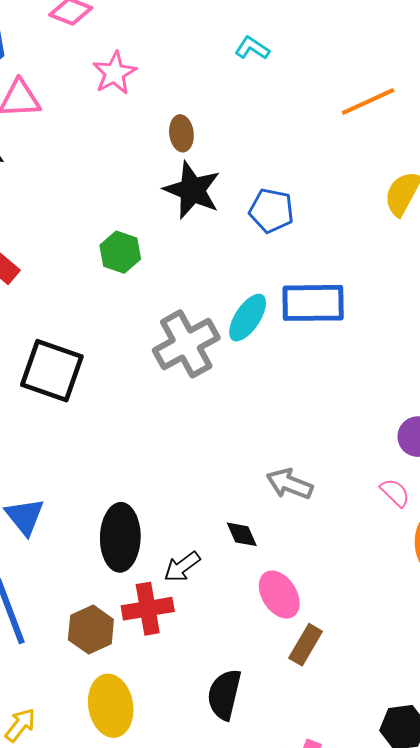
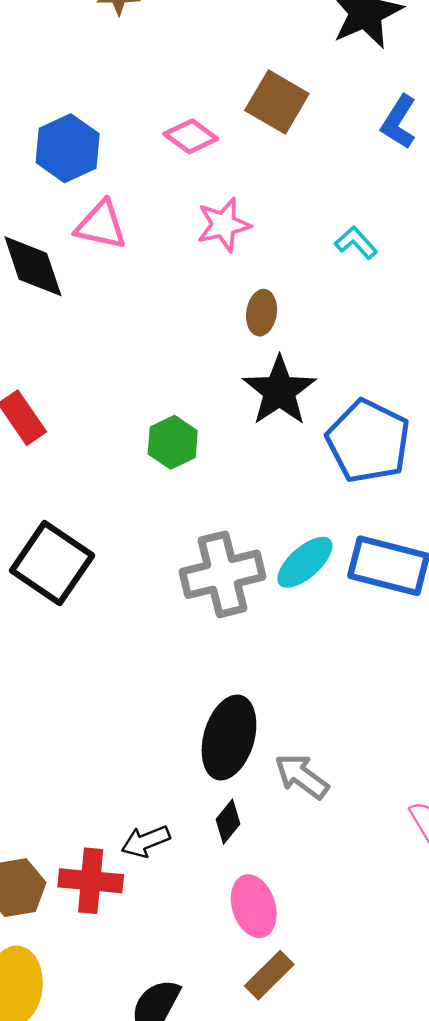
cyan L-shape: (252, 48) -> (356, 243), moved
brown ellipse: (181, 133) -> (262, 313), moved
blue pentagon: (271, 211) -> (368, 441), size x1.5
black diamond: (242, 534) -> (228, 822), turned 48
black ellipse: (120, 537) -> (229, 737), moved

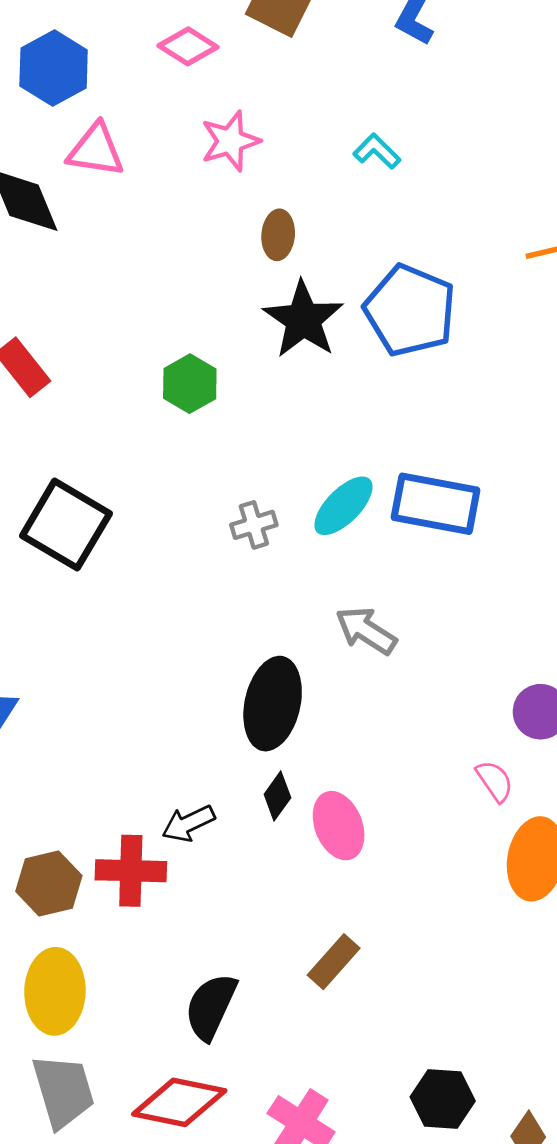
blue pentagon: (368, 441) -> (410, 310), moved
gray cross: (223, 574) -> (254, 525), size x0.5
gray arrow: (302, 776) -> (366, 631), moved
pink ellipse: (254, 906) -> (339, 826), moved

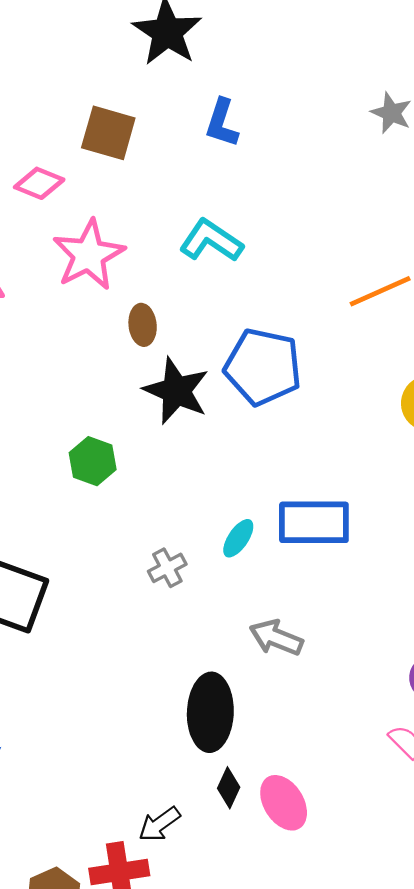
pink star: (230, 141) -> (89, 255), size x1.4
cyan L-shape: (377, 151) -> (211, 241), size x1.6
cyan ellipse: (343, 506) -> (238, 538), size x0.7

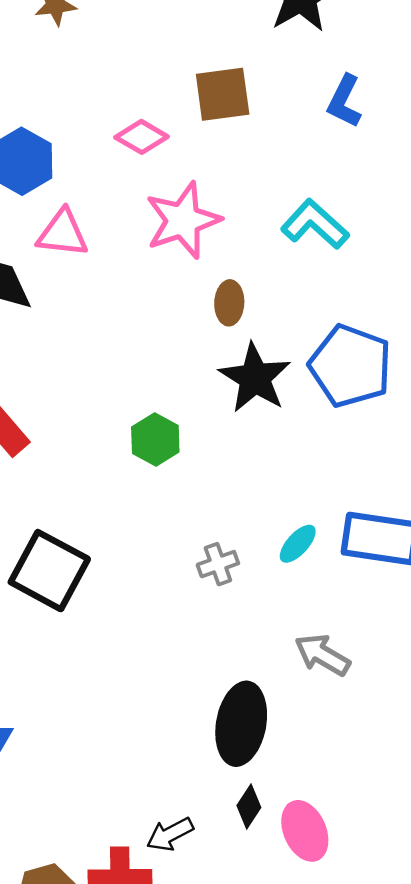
brown square: (108, 133) -> (223, 94), turned -32

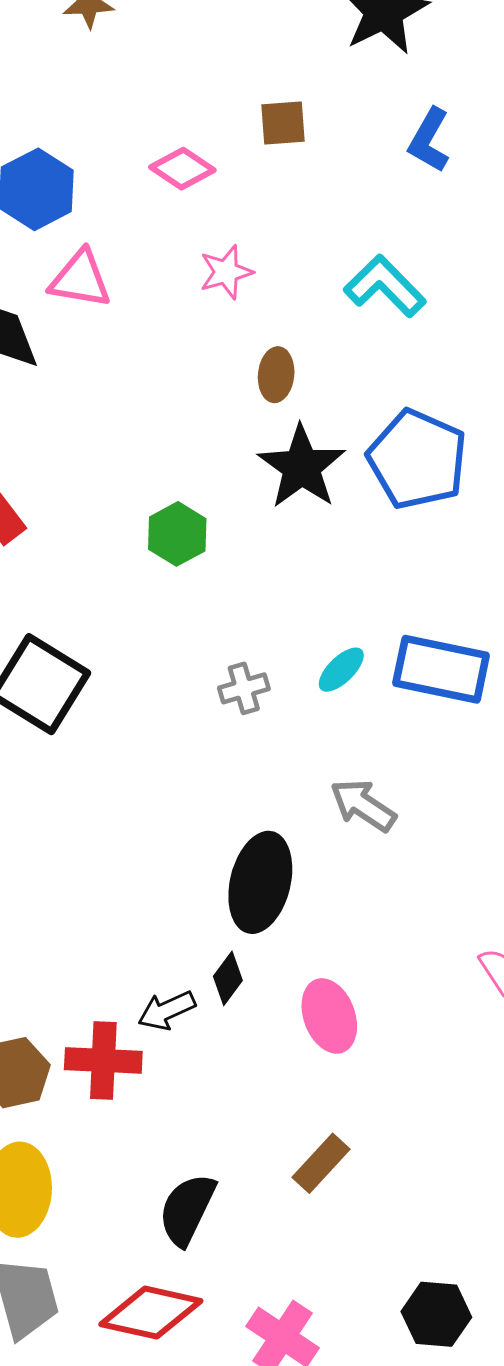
brown square: (223, 94) -> (283, 123), size x0.7
pink star: (183, 220) -> (226, 272), size x0.6
black diamond: (249, 806) -> (228, 978), moved

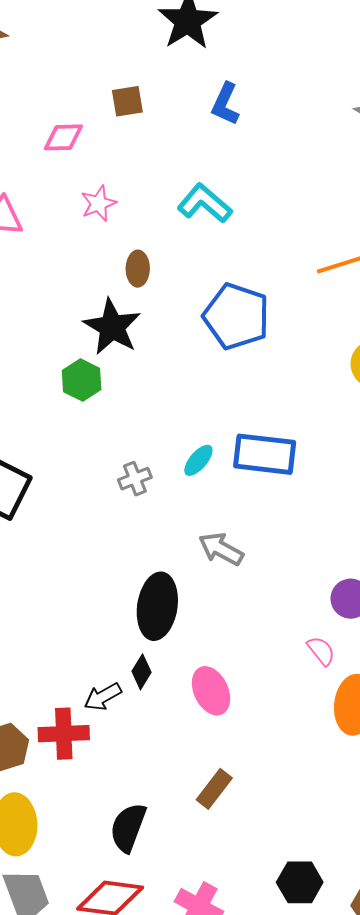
pink diamond: (182, 169) -> (63, 137), turned -30
black star: (302, 467) -> (112, 327), moved

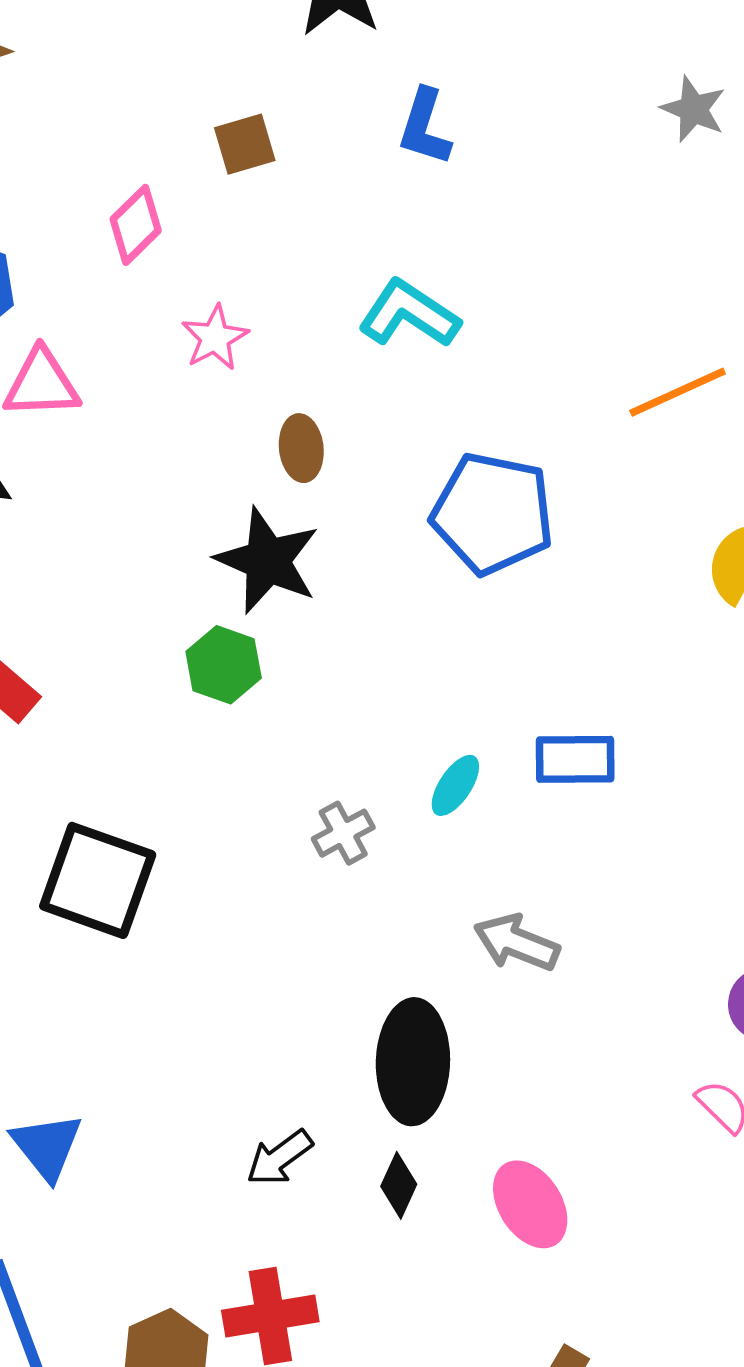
pink diamond: (63, 137) -> (136, 225), turned -36
blue rectangle: (265, 454) -> (575, 759), size x0.7
black arrow: (103, 697) -> (279, 1158), moved

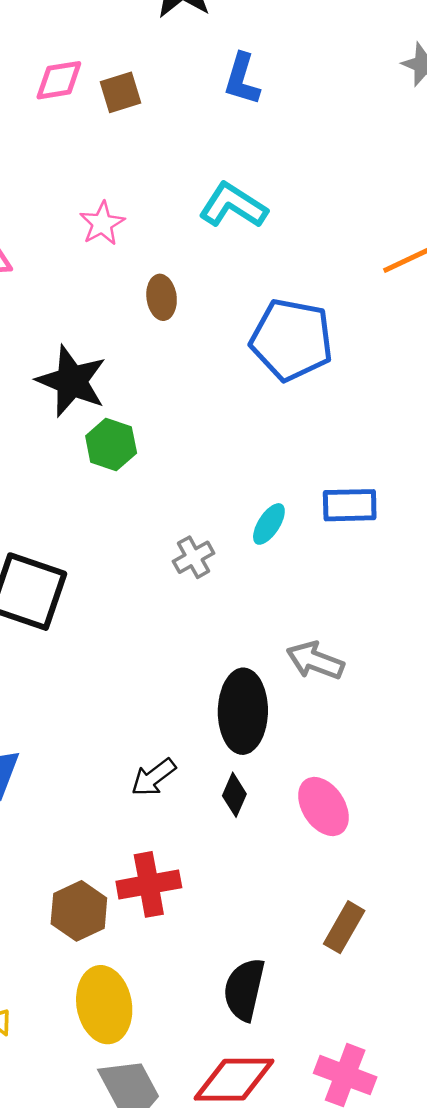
pink diamond: (136, 225) -> (59, 80), moved, turned 36
black star: (267, 561) -> (72, 381), moved
gray arrow: (517, 943) -> (315, 661), moved

